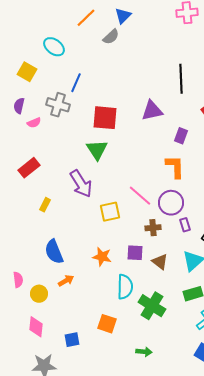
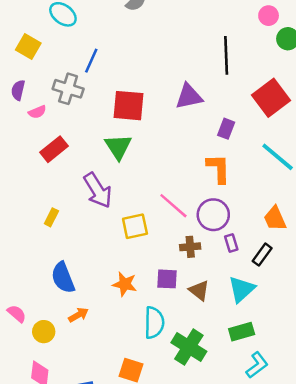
red rectangle: (29, 168) -> (54, 149), moved
pink semicircle: (18, 280) -> (17, 314), turned -42

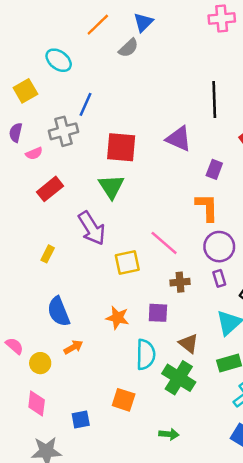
yellow square: (28, 46) -> (25, 91), turned 30
gray cross: (68, 89) -> (64, 131), turned -32
purple triangle: (189, 97) -> (179, 139), turned 36
purple circle: (213, 215) -> (219, 247), moved
brown triangle: (199, 291) -> (189, 343), moved

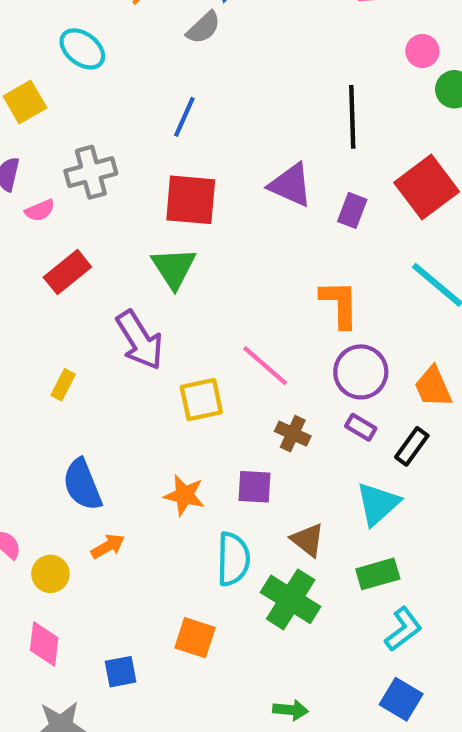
blue line: (86, 104) -> (184, 117), moved
purple rectangle: (214, 169) -> (352, 210), moved
purple rectangle: (219, 278) -> (361, 427), turned -42
brown cross: (180, 282) -> (293, 434), turned 30
green arrow: (169, 434) -> (291, 710), moved

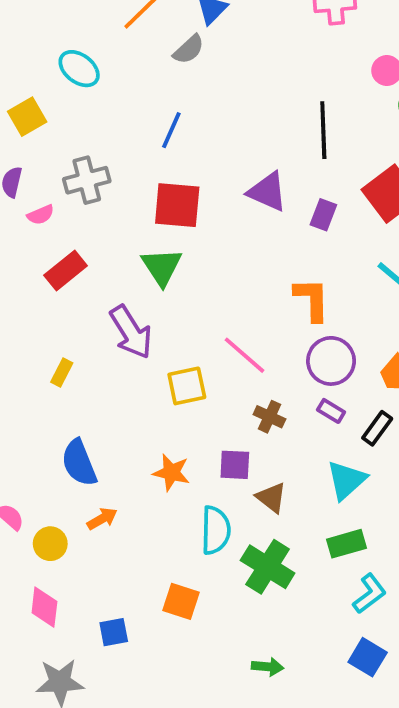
brown triangle: (308, 540) -> (271, 498), moved

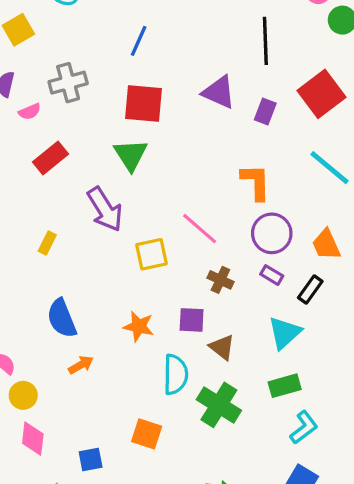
yellow circle: (50, 544) -> (23, 395), moved

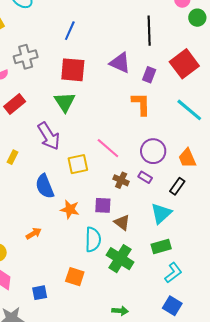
orange L-shape: (256, 182) -> (141, 104), moved
purple rectangle: (272, 275) -> (145, 177), moved
blue semicircle: (62, 318) -> (45, 186), moved

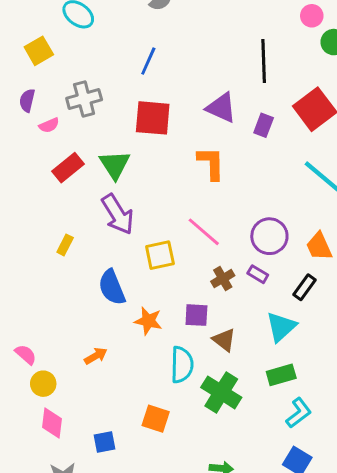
green triangle: (65, 102) -> (115, 165), moved
orange L-shape: (141, 104) -> (211, 163), moved
brown cross: (121, 180) -> (223, 279), turned 35

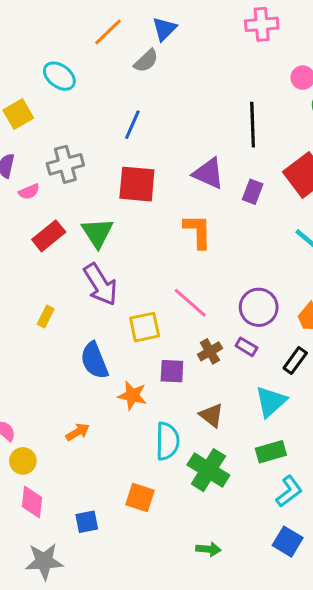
purple square: (196, 315) -> (172, 371), moved

